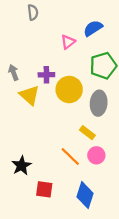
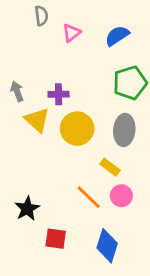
pink triangle: (68, 42) -> (71, 33), moved
yellow circle: (69, 90) -> (77, 129), moved

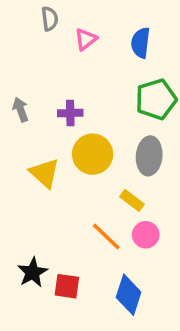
blue semicircle: (117, 36) -> (141, 43), turned -50
yellow triangle: (37, 120) -> (45, 173), moved
black star: (27, 209) -> (33, 272), moved

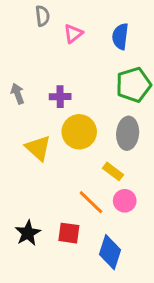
red square: (67, 286) -> (69, 233), moved

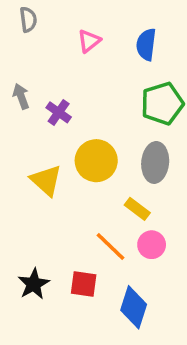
gray semicircle: (43, 16) -> (28, 19), moved
gray arrow: (18, 94) -> (21, 96), moved
purple cross: (60, 97) -> (59, 112), moved, turned 36

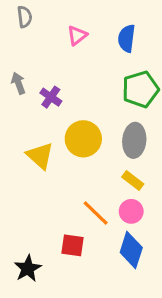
yellow rectangle: (137, 209) -> (133, 180), moved
black star: (34, 284) -> (28, 269), moved
blue diamond: (134, 307) -> (131, 250), moved

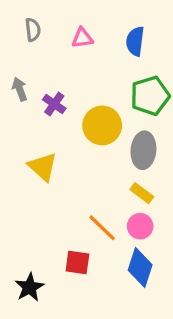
gray semicircle: (25, 17) -> (33, 30), moved
pink triangle: (77, 35) -> (82, 38), turned 30
yellow circle: (83, 139) -> (102, 125), moved

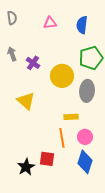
gray semicircle: (33, 30) -> (12, 18), moved
yellow rectangle: (142, 193) -> (71, 117), moved, turned -40
orange line: (102, 228) -> (62, 138), turned 36
black star: (30, 287) -> (26, 167), moved

